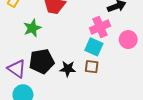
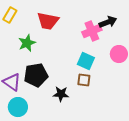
pink cross: (100, 27) -> (92, 31), moved
black star: (68, 69) -> (61, 94), moved

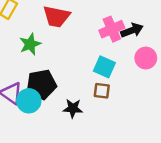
black arrow: (108, 22) -> (132, 30), moved
cyan circle: (18, 107) -> (29, 101), moved

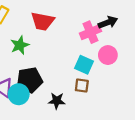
black arrow: (132, 30) -> (108, 22), moved
pink circle: (146, 58) -> (108, 55), moved

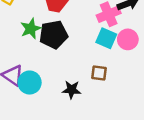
cyan square: (84, 65) -> (106, 38), moved
black pentagon: (30, 80) -> (54, 35), moved

